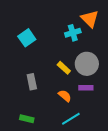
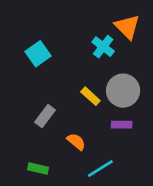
cyan cross: (73, 33) -> (103, 47), turned -35
gray rectangle: (32, 82) -> (45, 116), turned 49
orange semicircle: (65, 96) -> (76, 142), moved

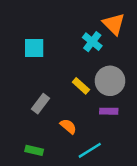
cyan square: (38, 54) -> (34, 48), turned 35

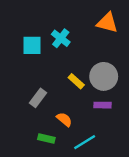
orange triangle: (114, 24) -> (107, 23), turned -30
cyan cross: (92, 42) -> (61, 38), moved
green rectangle: (34, 150) -> (46, 139), moved

